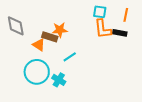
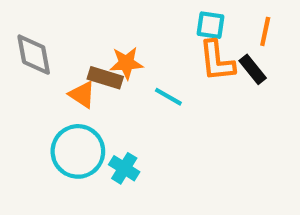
black rectangle: (120, 33) -> (253, 69), turned 40
cyan line: (70, 57) -> (168, 97), moved, turned 64

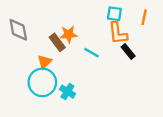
black rectangle: (253, 69) -> (128, 51), moved
brown rectangle: (105, 78) -> (57, 42), turned 36
orange triangle: (82, 95) -> (45, 62), moved, turned 42

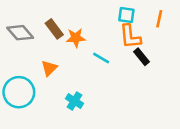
gray diamond: (18, 30) -> (20, 33), turned -30
brown rectangle: (57, 42) -> (54, 29), moved
cyan circle: (42, 82) -> (19, 92), moved

